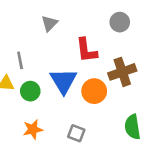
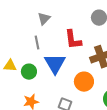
gray line: (20, 60) -> (37, 43), moved
orange circle: (94, 91) -> (84, 82), moved

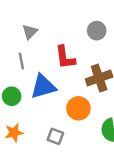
blue triangle: (55, 64) -> (43, 86), turned 45

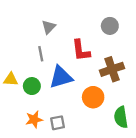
gray square: (55, 136) -> (57, 123), moved, turned -32

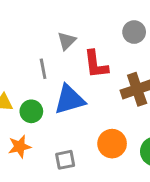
gray triangle: (49, 27) -> (67, 41), moved
orange circle: (93, 97) -> (112, 144), moved
orange star: (34, 119) -> (20, 147), moved

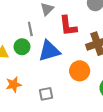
green circle: (31, 111) -> (22, 47), moved
orange circle: (112, 144) -> (80, 71), moved

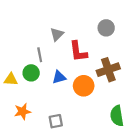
blue triangle: (49, 51) -> (59, 77), size x0.6
orange circle: (80, 71) -> (84, 86), moved

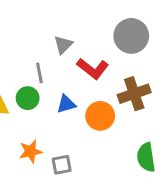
gray circle: (106, 28) -> (131, 36), size x1.5
red L-shape: (78, 51) -> (93, 68), turned -45
orange star: (23, 112) -> (31, 151), moved

